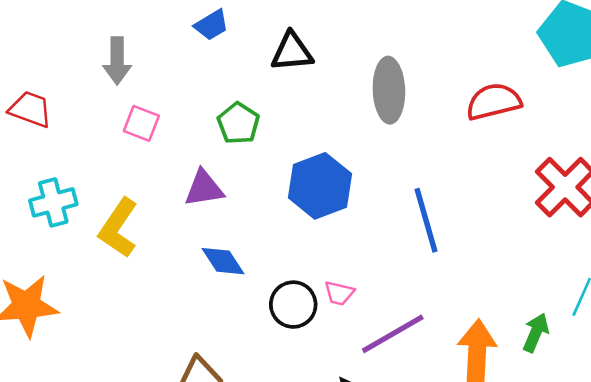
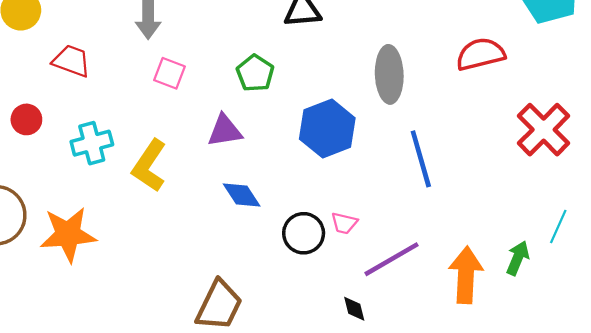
gray ellipse: (389, 90) -> (389, 74), moved

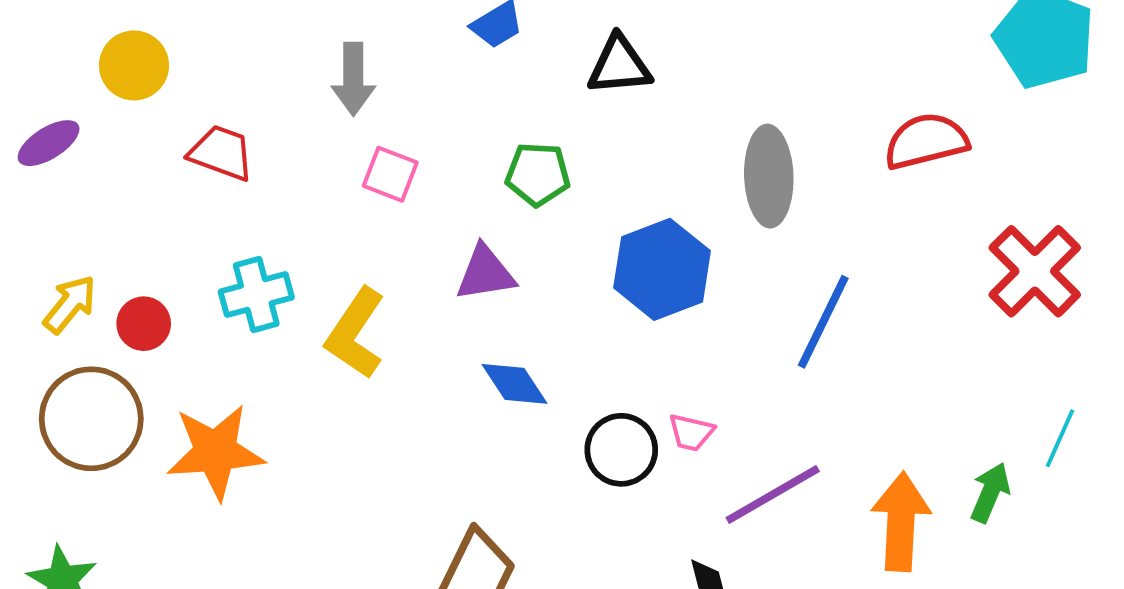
green pentagon: (255, 73) -> (538, 174), turned -30
red circle: (26, 119) -> (144, 324), moved
blue line: (421, 159) -> (823, 322), turned 42

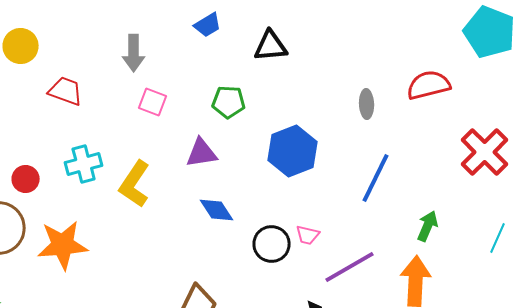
gray ellipse: (769, 176) -> (367, 104), moved, size x0.6
green arrow: (990, 493) -> (428, 226), moved

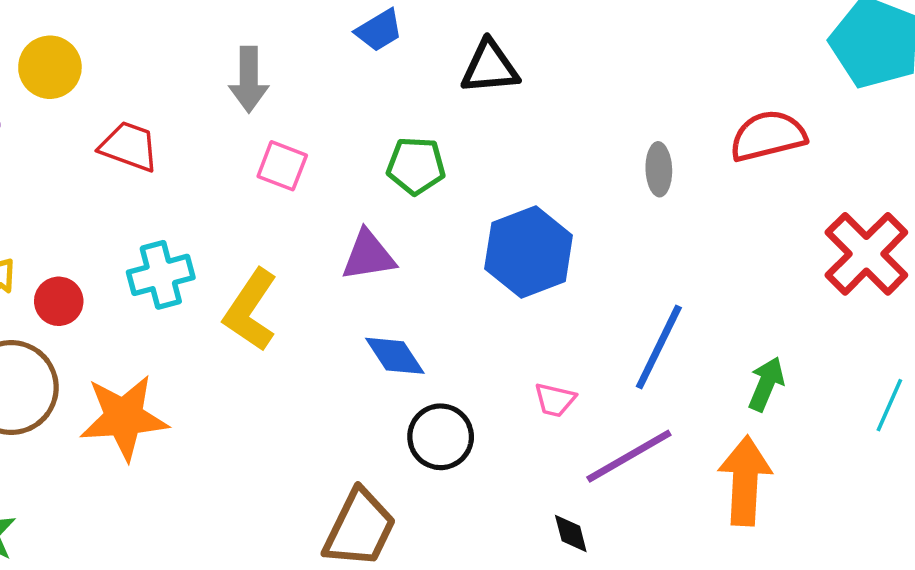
blue line: (376, 178) -> (659, 347), moved
black circle: (272, 244) -> (441, 437), moved

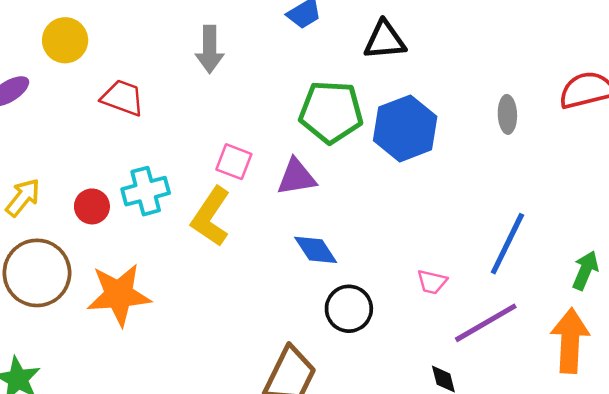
pink square: (282, 166) -> (234, 162), moved
green pentagon: (416, 166) -> (331, 112), size x1.5
blue hexagon: (529, 252) -> (405, 128), moved
red circle: (59, 301) -> (92, 206), moved

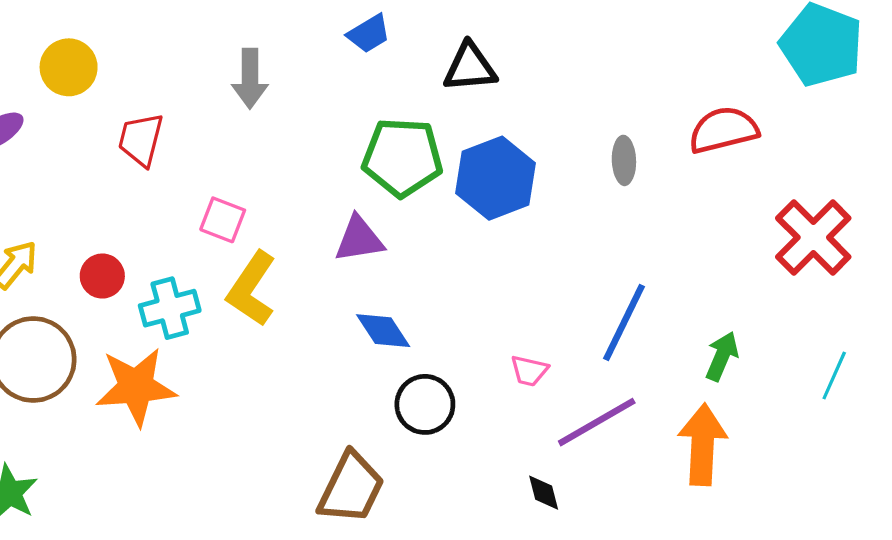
red trapezoid: (123, 98) -> (141, 140), turned -96
pink square: (234, 162) -> (223, 220), moved
cyan cross: (146, 191) -> (170, 308), moved

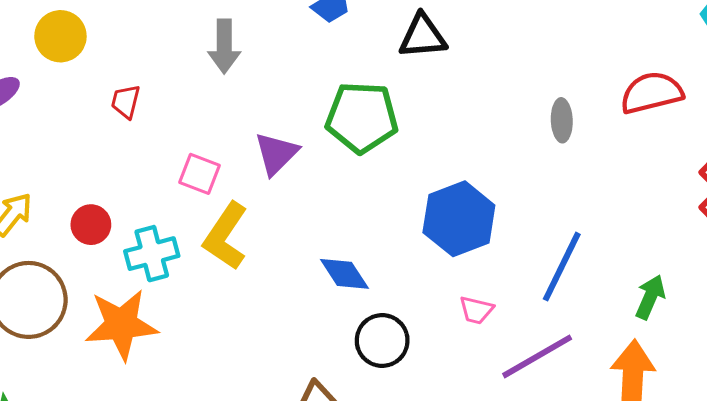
red trapezoid: (141, 140) -> (126, 101), size x0.7
blue hexagon: (496, 178) -> (459, 219), moved
purple triangle: (359, 239) -> (276, 154), moved, turned -36

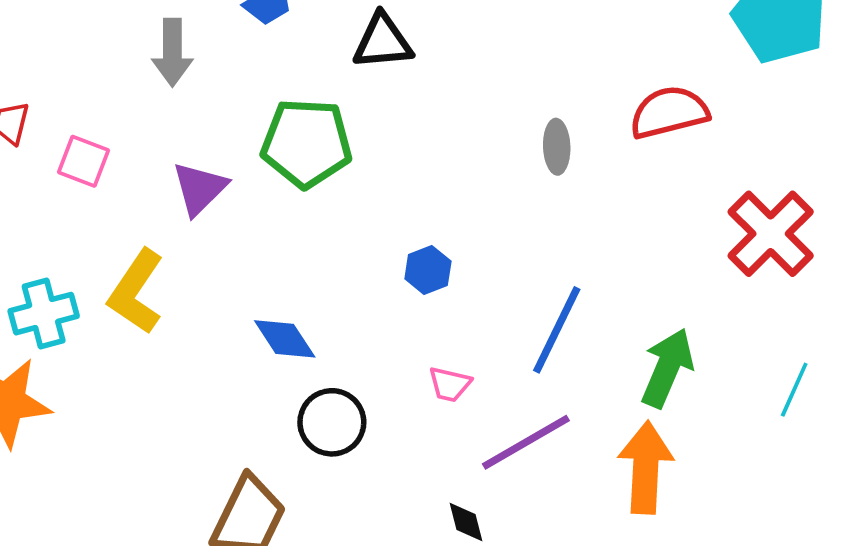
gray arrow: (224, 46) -> (172, 52), moved
pink square: (200, 174) -> (83, 161), moved
blue hexagon: (459, 219) -> (428, 270), size x0.5
green arrow: (650, 297) -> (667, 368), size x1.4

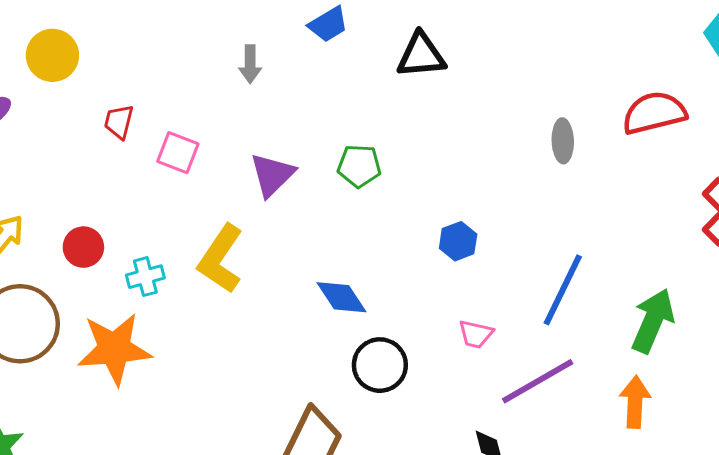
gray arrow: (172, 52) -> (250, 64), size x0.7
green pentagon: (306, 143) -> (359, 166), moved, size x0.6
cyan cross: (44, 314) -> (145, 277), size x0.7
orange arrow: (646, 468) -> (635, 402), size x0.7

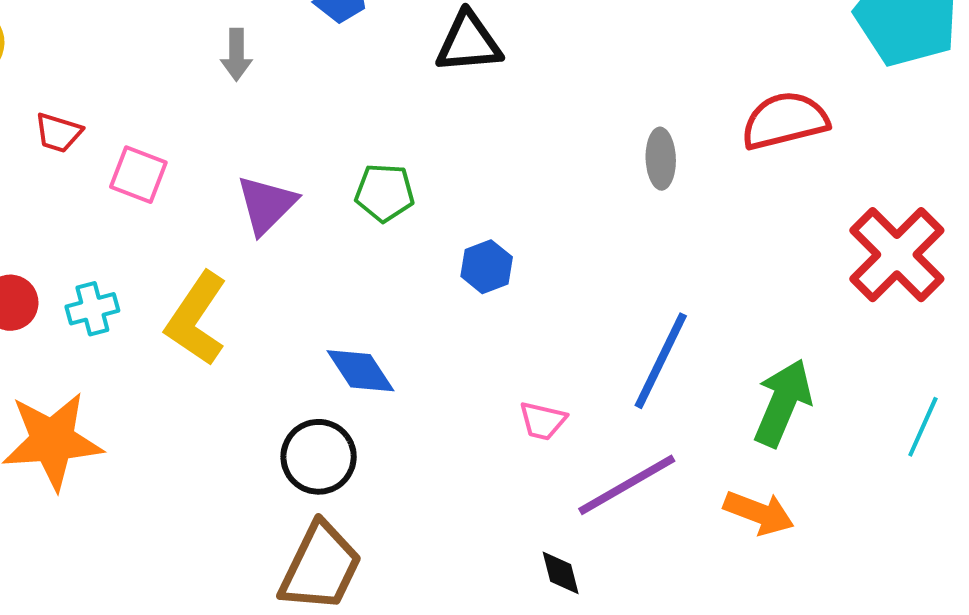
red trapezoid: (119, 122) -> (58, 133), turned -87
blue hexagon: (458, 241) -> (487, 267), moved
cyan cross: (145, 277) -> (92, 309), moved
black circle: (380, 365) -> (319, 457), moved
orange arrow: (635, 402) -> (759, 513), turned 108

